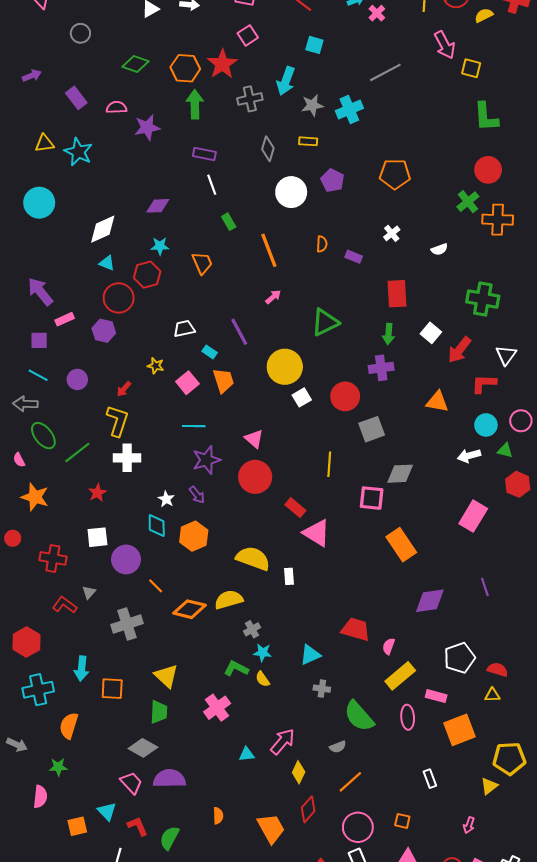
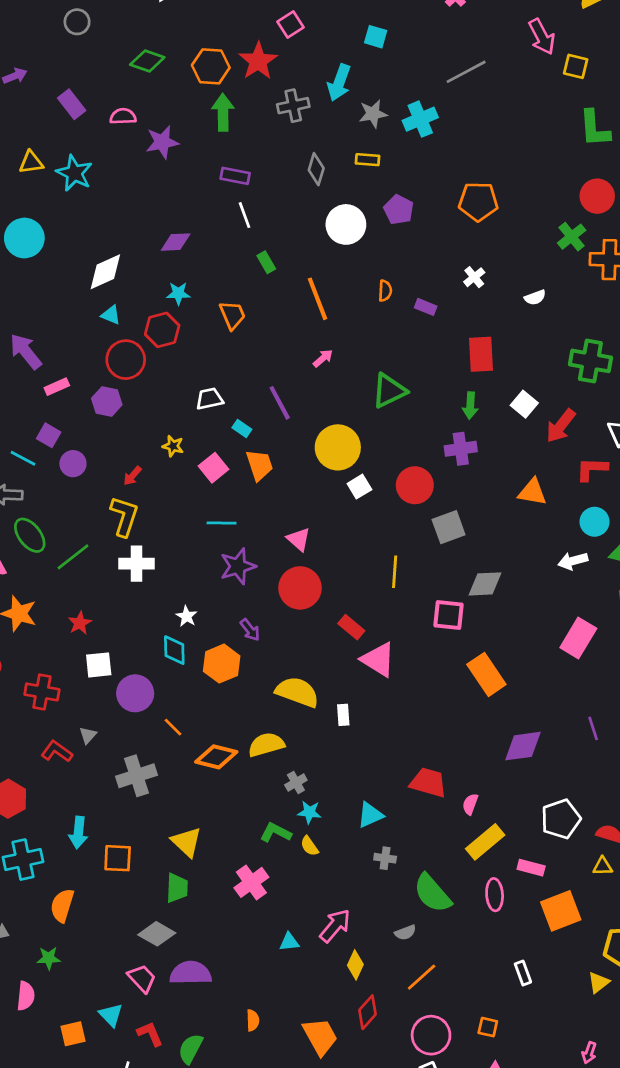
purple square: (39, 340) -> (49, 435), moved, turned 30
red star: (97, 493) -> (80, 623), moved
purple arrow: (197, 495) -> (250, 630), moved
pink arrow: (469, 825) -> (589, 1053), moved

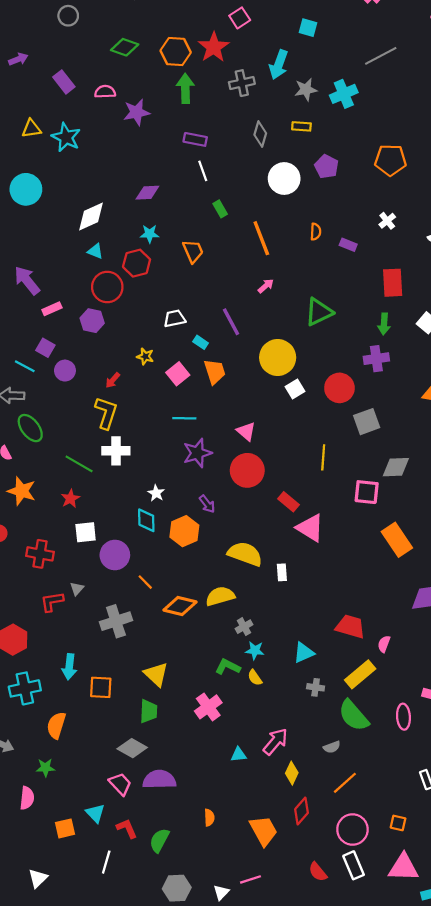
green line: (73, 557) -> (79, 464), moved, turned 68
red L-shape: (57, 751) -> (52, 602), turned -45
yellow rectangle: (485, 842) -> (360, 674), moved

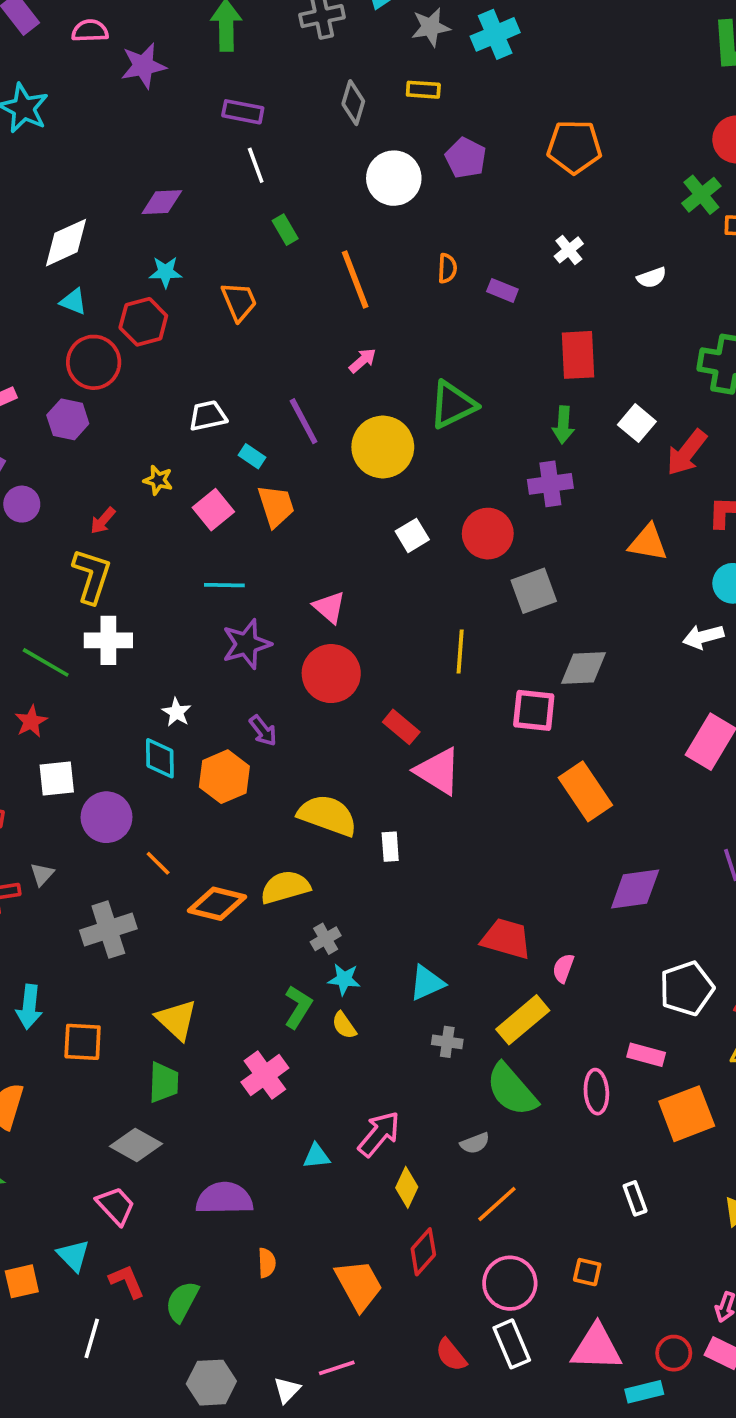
yellow circle: (278, 358) -> (383, 447), moved
green L-shape: (228, 667) -> (298, 1007), turned 95
purple semicircle: (159, 780) -> (224, 1198), moved

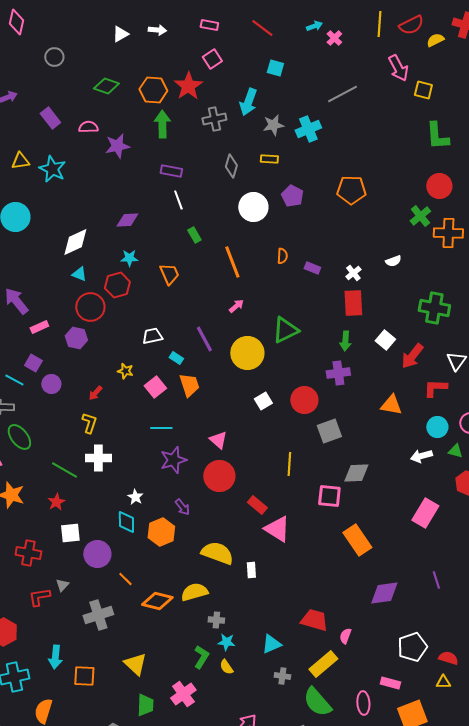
white cross: (569, 250) -> (353, 273), moved
yellow L-shape: (92, 576) -> (89, 423), size x0.7
gray cross: (326, 939) -> (216, 620), turned 35
green trapezoid: (164, 1082) -> (145, 705), moved

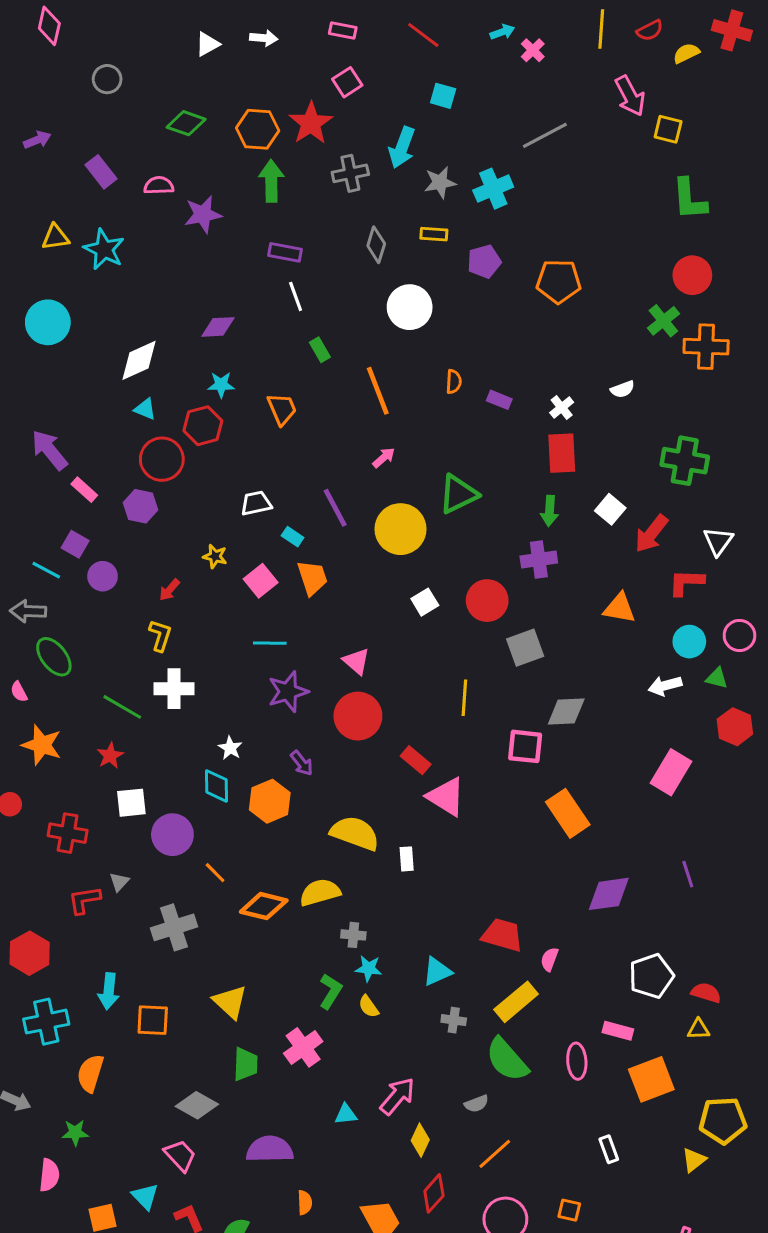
red semicircle: (411, 25) -> (650, 30), size x0.7
purple pentagon: (292, 196) -> (484, 262), moved, turned 30
pink rectangle: (39, 327) -> (84, 490), turned 66

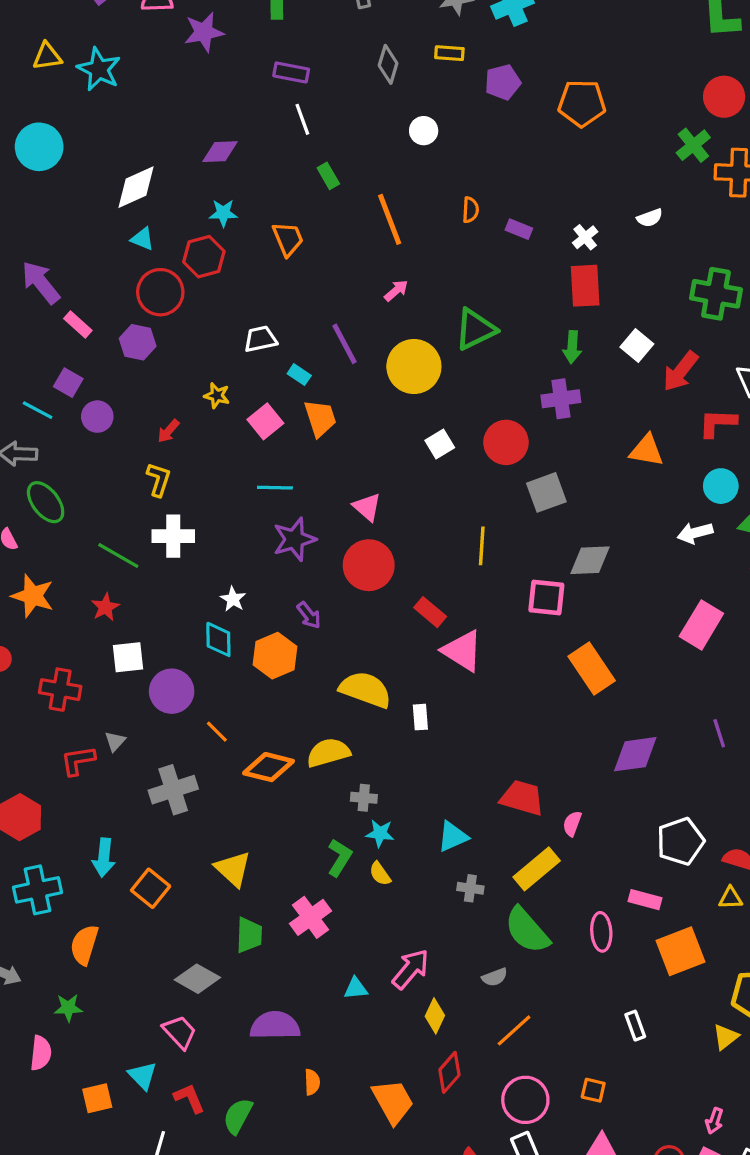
white circle: (410, 307) -> (424, 131), size x0.6
orange square: (153, 1020) -> (151, 888), turned 36

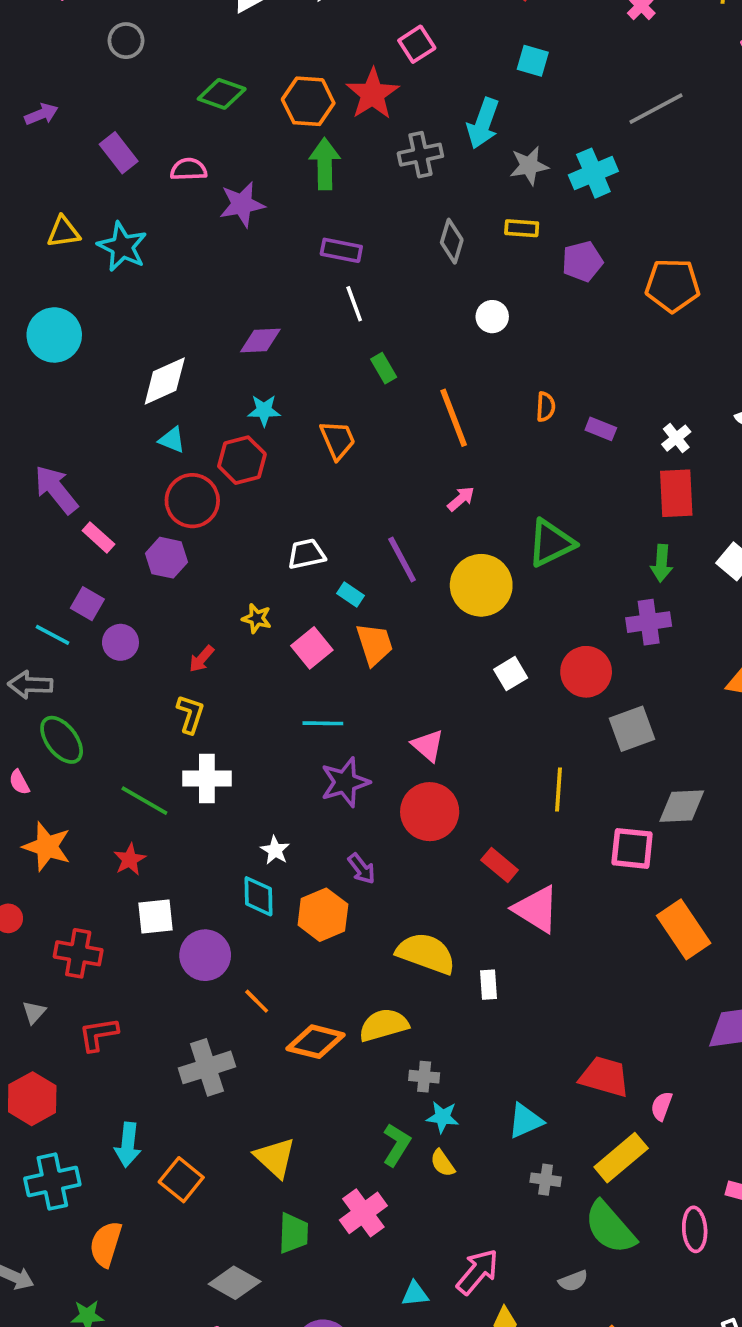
gray triangle: (115, 741) -> (34, 1012), moved

